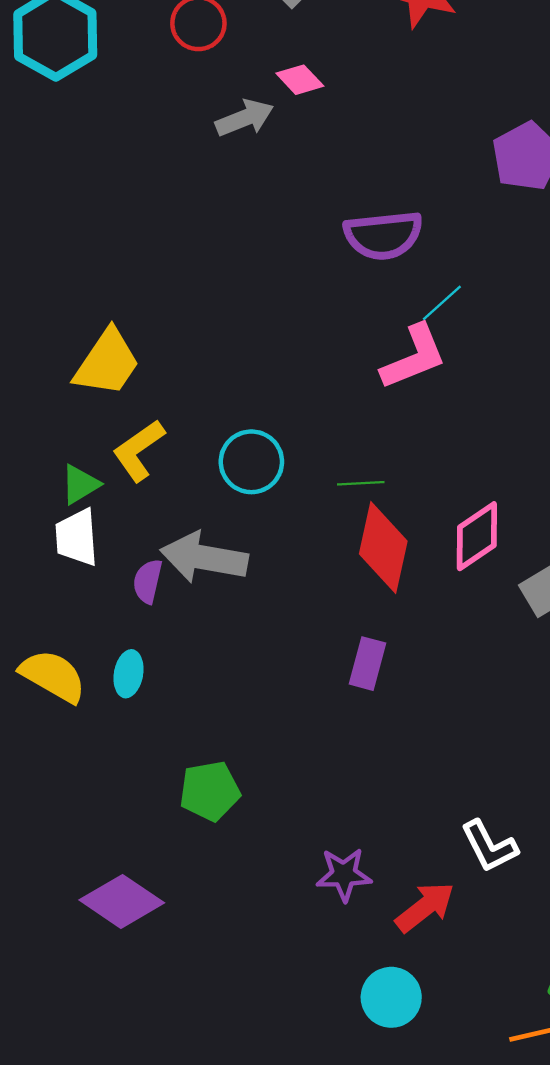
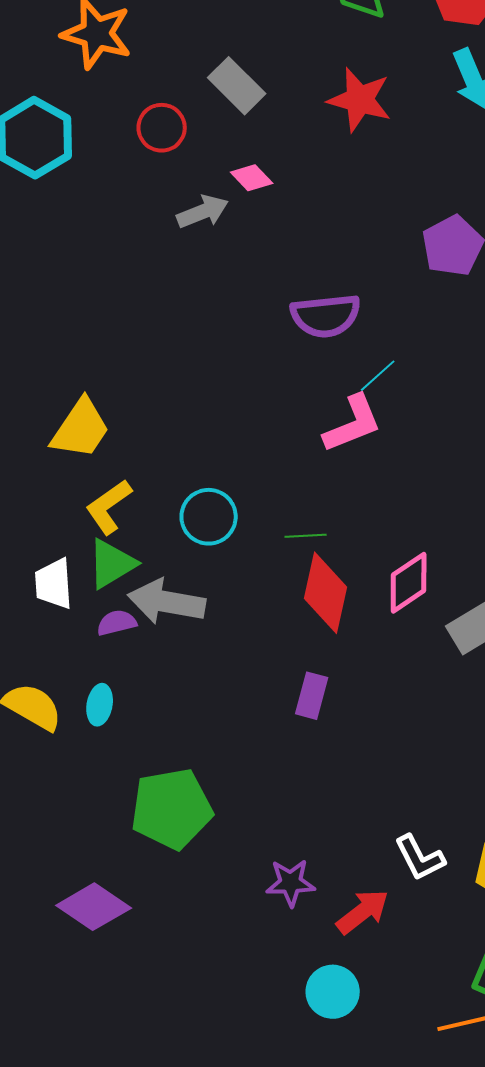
green triangle: (80, 484) -> (112, 564), moved, size x1.4
purple semicircle: (148, 581) -> (117, 623), turned 63
green pentagon: (210, 791) -> (172, 809), size x1.5

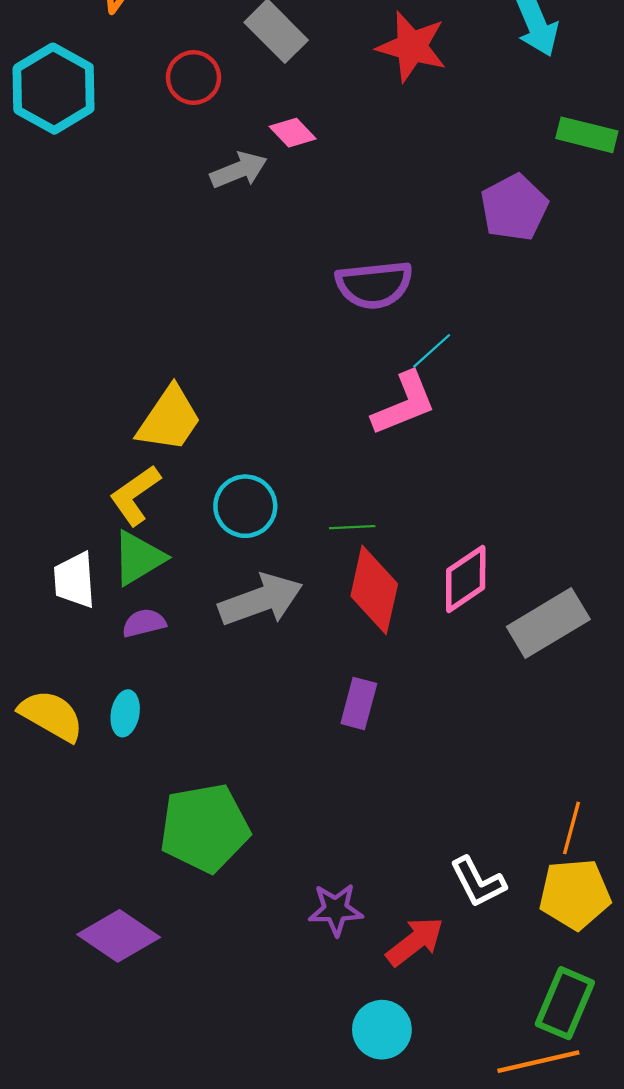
yellow trapezoid: (81, 429) -> (169, 419), moved
gray arrow: (167, 602) -> (261, 600), moved, turned 150

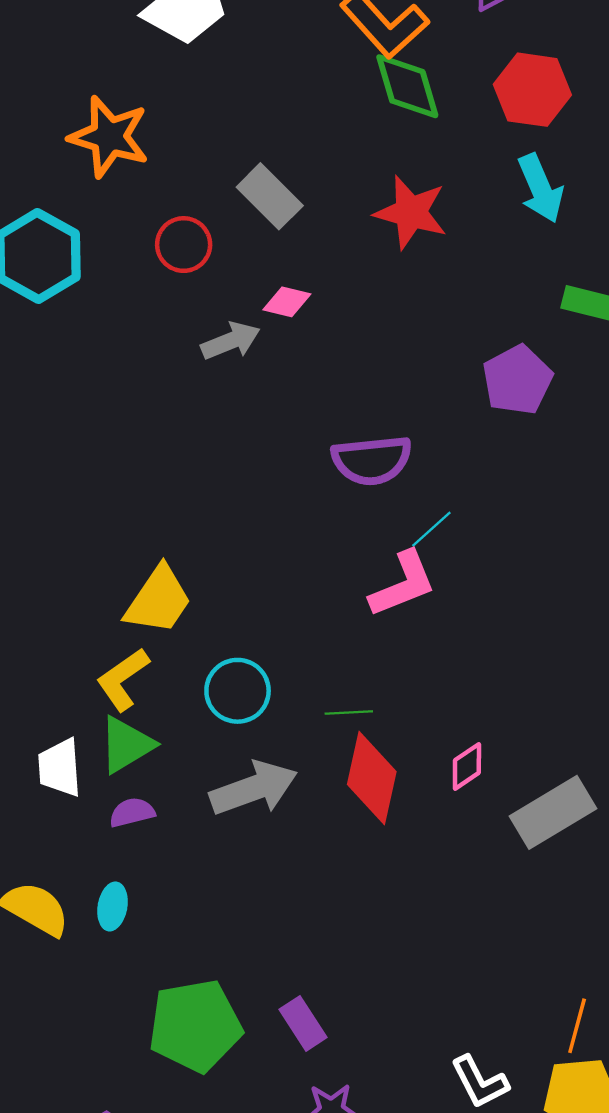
pink diamond: (293, 133) -> (287, 302), turned -33
pink diamond: (466, 579) -> (467, 767), size x0.7
purple rectangle: (359, 703) -> (303, 1023), moved, turned -48

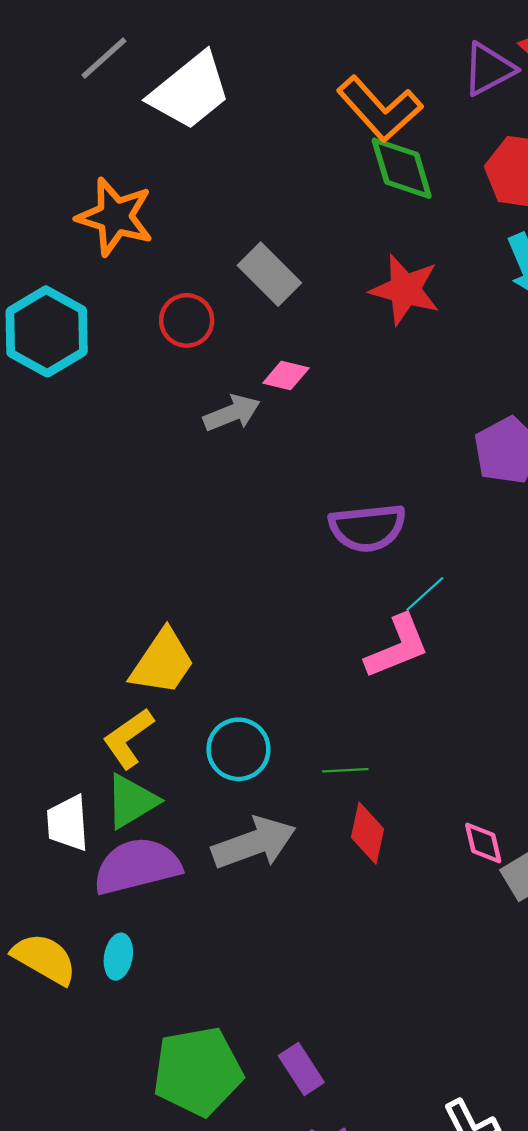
pink diamond: (467, 767) -> (483, 843), moved, turned -69
red diamond: (372, 778) -> (367, 833), size x0.7
purple semicircle: (132, 812) -> (137, 866), size x2.0

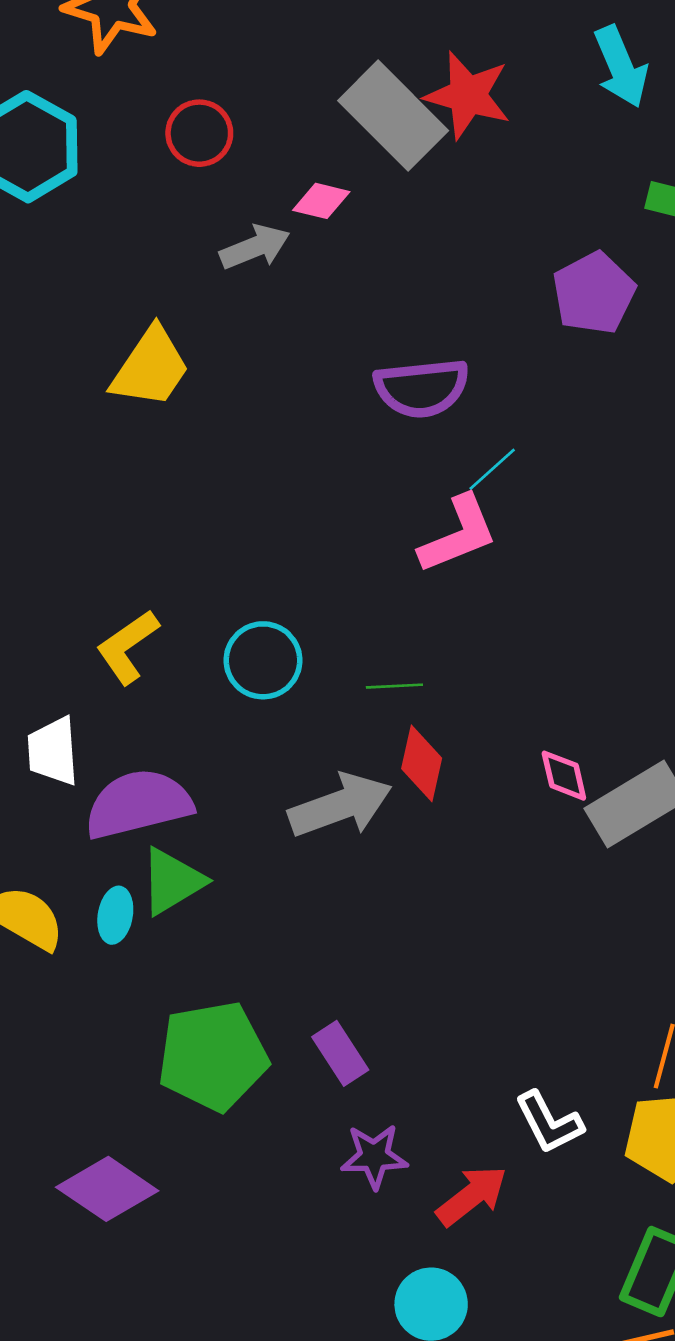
gray rectangle: (269, 274) -> (393, 116), moved, size x1.4
yellow trapezoid: (162, 662) -> (151, 368), moved
green triangle: (132, 801) -> (172, 881), moved
gray arrow: (254, 843) -> (340, 805), moved

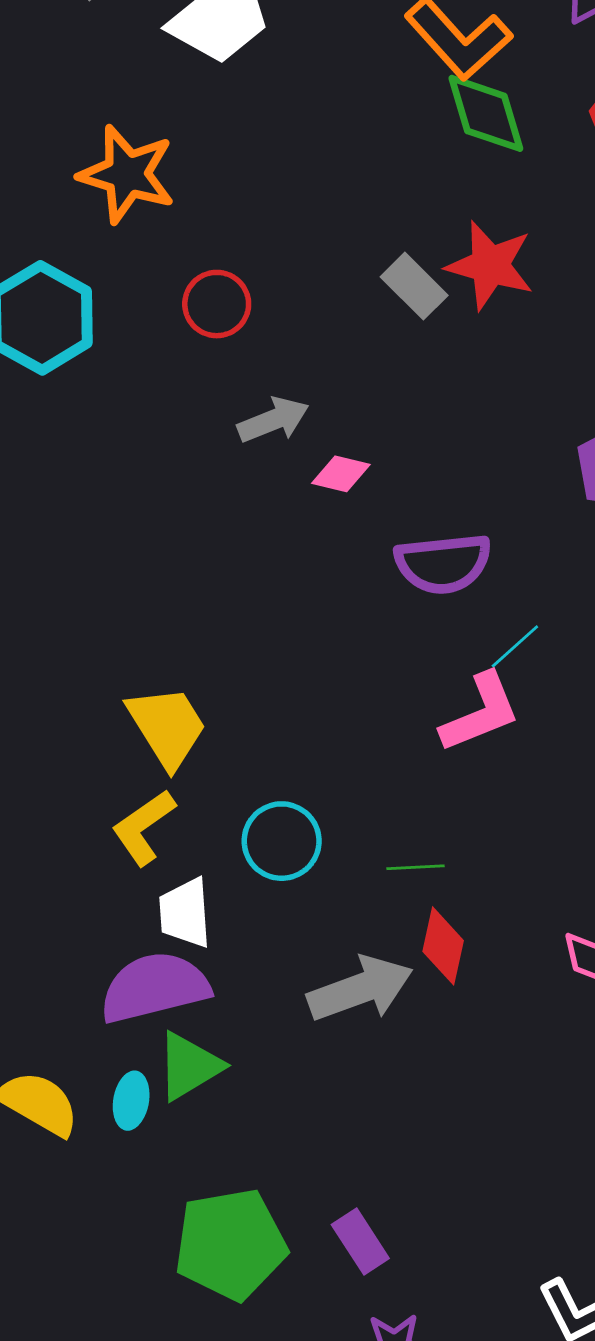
gray rectangle: (393, 116) -> (414, 286), size x0.6
pink diamond: (321, 201) -> (341, 474), moved
yellow trapezoid: (151, 368) -> (167, 726), moved, turned -66
white trapezoid: (53, 751) -> (185, 913), moved

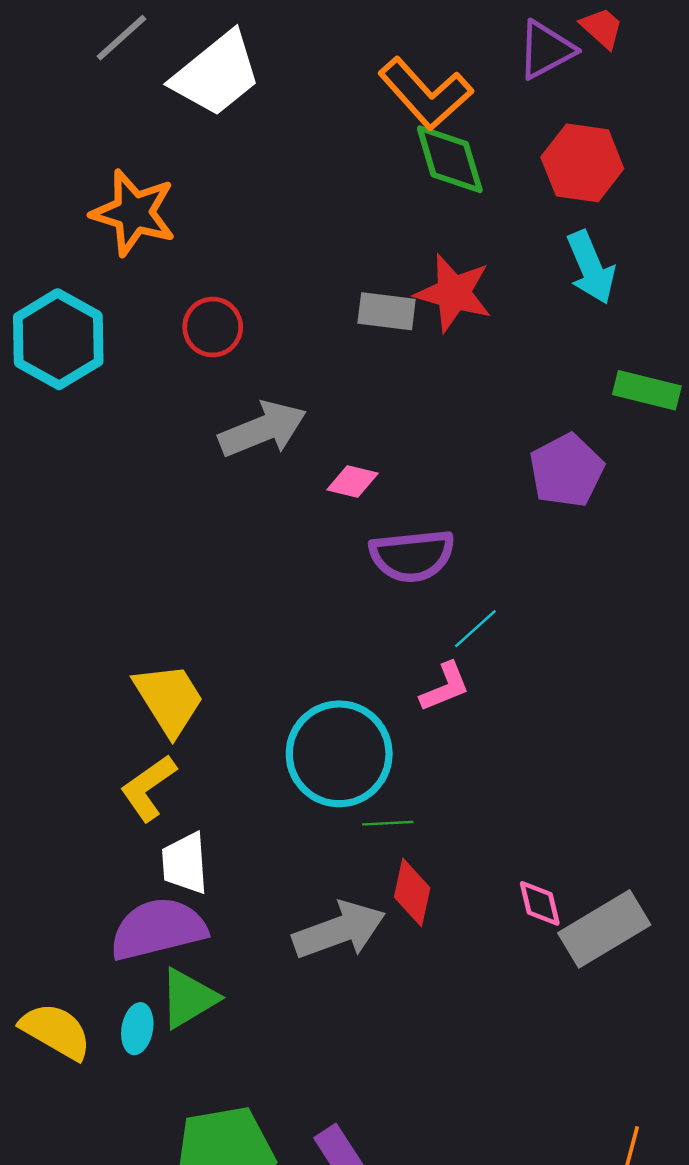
gray rectangle: (414, 286) -> (387, 311), turned -38
gray arrow: (273, 420) -> (263, 429), size x1.4
pink diamond: (341, 474) -> (353, 481), moved
pink L-shape: (480, 713) -> (445, 687), size x0.7
cyan circle: (282, 841) -> (339, 754), moved, size x1.5

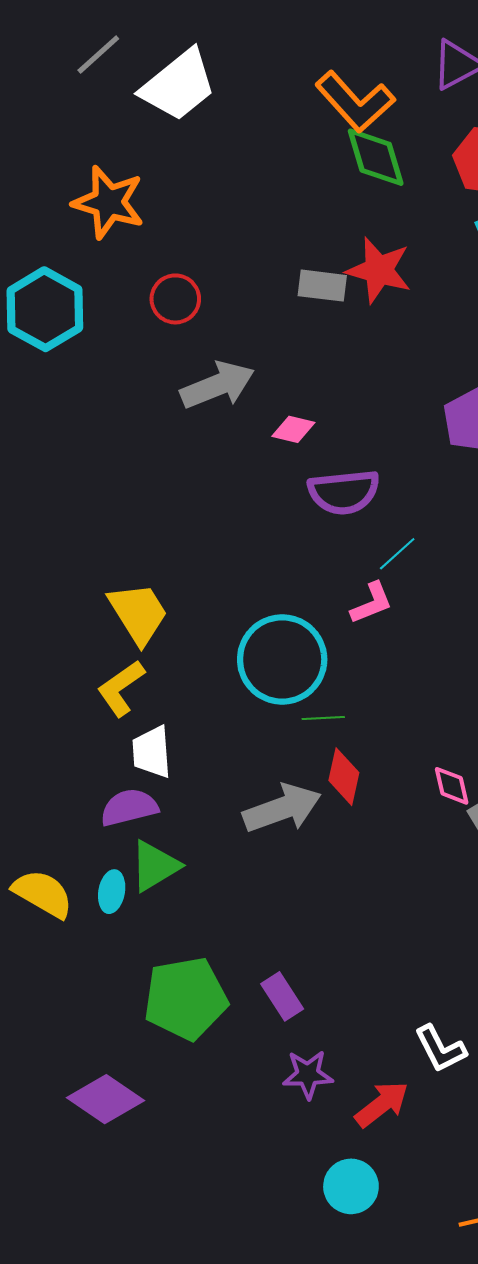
purple semicircle: (158, 929) -> (129, 807), size x0.7

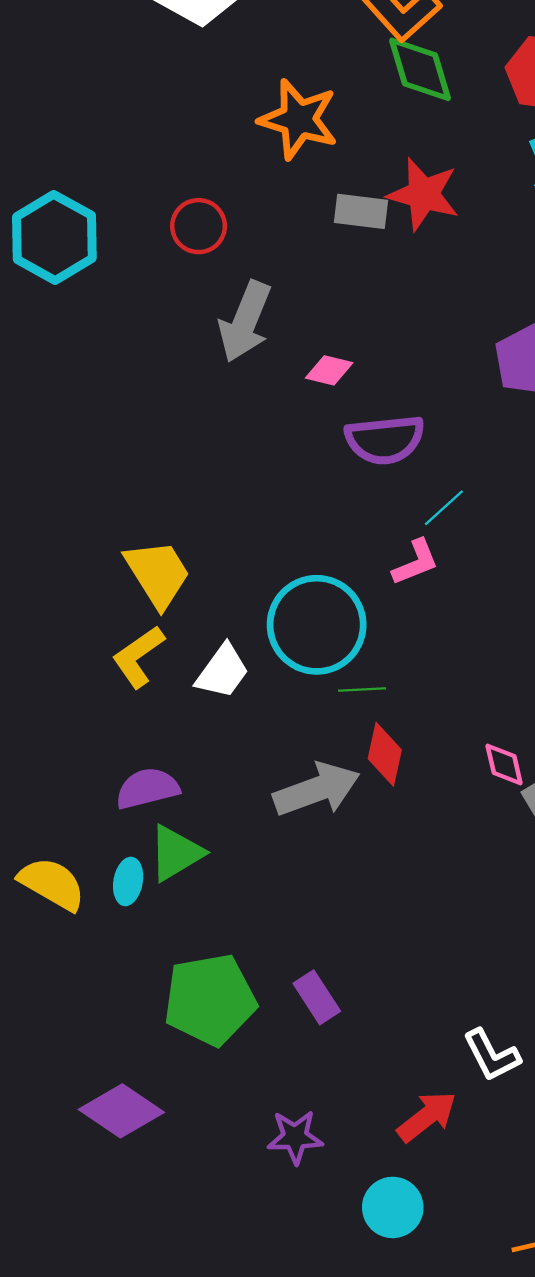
orange star: (109, 202) -> (298, 119), moved
gray arrow: (217, 385) -> (245, 322), turned 134
white trapezoid: (152, 752) -> (222, 671), moved, turned -140
purple star: (308, 1074) -> (295, 1137), moved

